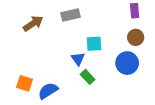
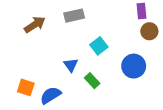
brown circle: (136, 37) -> (149, 31), moved
cyan square: (94, 44) -> (99, 46), turned -35
blue triangle: (78, 59) -> (71, 65), moved

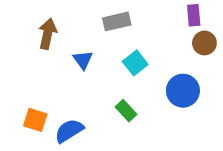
gray rectangle: (74, 16) -> (117, 21), moved
brown arrow: (35, 25) -> (48, 34), turned -45
blue triangle: (71, 65) -> (83, 60), moved

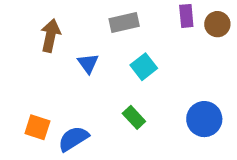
purple rectangle: (194, 15) -> (186, 16), moved
brown circle: (204, 43) -> (217, 24), moved
blue circle: (183, 91) -> (204, 119), moved

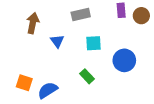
cyan square: (144, 67) -> (93, 43), turned 35
blue circle: (204, 119) -> (124, 60), moved

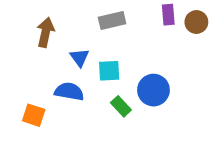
cyan square: (93, 43) -> (109, 71), moved
blue circle: (124, 60) -> (153, 90), moved
blue semicircle: (48, 90) -> (69, 92), moved, turned 42

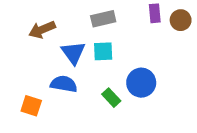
brown arrow: (46, 32) -> (42, 30), turned -125
blue triangle: (80, 58) -> (73, 53), size x1.4
cyan square: (109, 71) -> (103, 51), moved

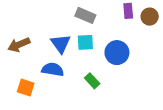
gray rectangle: (103, 19) -> (85, 15), turned 36
brown arrow: (42, 30) -> (19, 45), moved
blue circle: (141, 83) -> (117, 53), moved

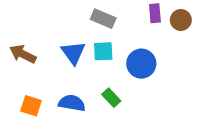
brown arrow: (19, 45) -> (23, 54), turned 50
blue semicircle: (53, 69) -> (72, 103), moved

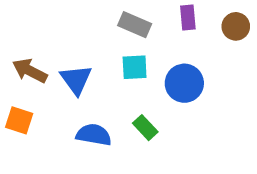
purple rectangle: (155, 13) -> (188, 18), moved
blue triangle: (73, 53) -> (76, 80), moved
orange square: (31, 106) -> (19, 120), moved

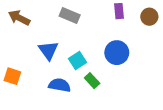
gray rectangle: (135, 25) -> (70, 16), moved
cyan square: (135, 67) -> (77, 60), moved, turned -30
brown arrow: (30, 71) -> (19, 18), moved

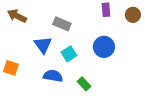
gray rectangle: (70, 16) -> (62, 24), moved
green rectangle: (92, 81) -> (84, 84), moved

